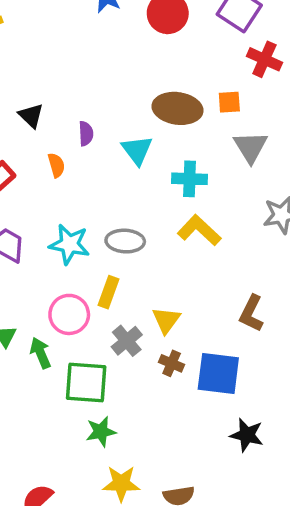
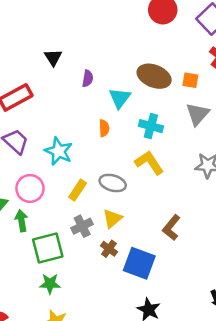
orange semicircle: (56, 165) -> (104, 128), moved
gray ellipse: (125, 241) -> (113, 183), moved
pink circle: (69, 314) -> (30, 188), moved
green square: (86, 382) -> (48, 248), turned -32

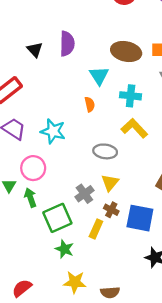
purple semicircle: (88, 79) -> (67, 44), moved, size x1.6
yellow rectangle: (78, 190) -> (96, 229), moved
green star: (50, 284) -> (64, 249), turned 30

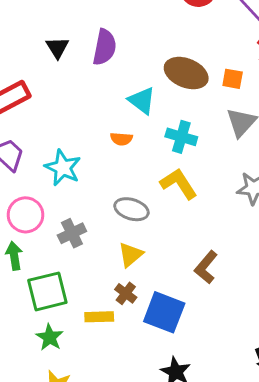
cyan triangle: (99, 76) -> (142, 101), turned -30
orange semicircle: (90, 104) -> (121, 139), turned 96
gray cross: (84, 194) -> (72, 233), moved
yellow rectangle: (96, 229) -> (99, 317), turned 54

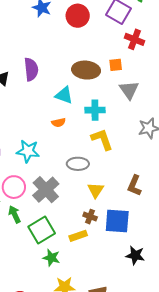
yellow L-shape: (179, 184) -> (102, 139), turned 30
gray cross: (72, 233) -> (46, 190), size x1.5
yellow triangle: (131, 255) -> (96, 190), moved

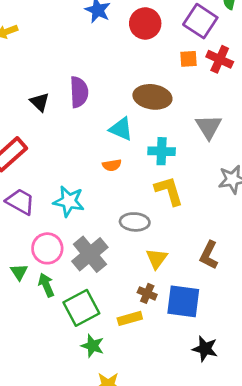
orange square: (116, 65) -> (189, 59), moved

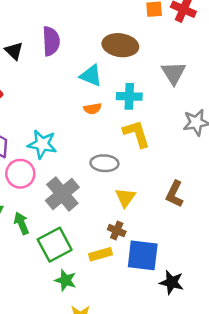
orange semicircle: (112, 165) -> (93, 109), moved
pink circle: (47, 248) -> (20, 174), moved
blue square: (183, 301) -> (143, 255), moved

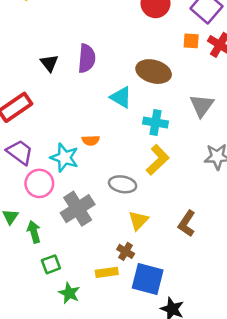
orange semicircle: (93, 109) -> (91, 140), moved
yellow L-shape: (136, 134) -> (158, 160), turned 56
green square: (55, 245) -> (51, 264), moved, size x0.6

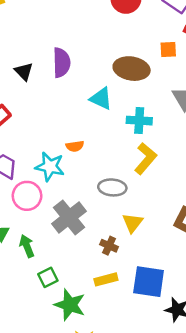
orange square: (191, 41) -> (168, 50), moved
brown cross: (126, 251) -> (109, 246), moved
green star: (69, 293) -> (70, 305), size x1.4

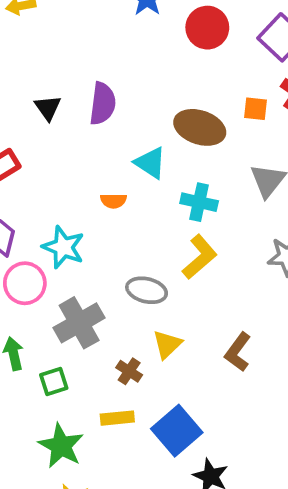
orange semicircle: (75, 146) -> (113, 201), moved
green square: (48, 277) -> (54, 382), moved
blue square: (149, 282) -> (177, 431), turned 32

